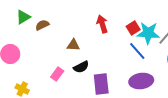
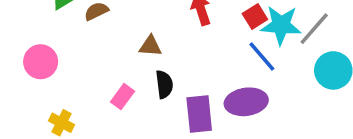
black semicircle: (81, 67) -> (164, 84), turned -70
purple ellipse: (141, 81) -> (246, 102), moved

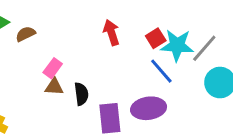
brown triangle: (150, 46) -> (54, 87), moved
pink rectangle: (122, 97) -> (53, 68), moved

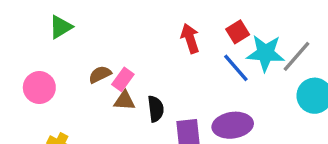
brown semicircle: (26, 34) -> (100, 74), moved
red square: (156, 38) -> (238, 32), moved
blue line: (161, 71) -> (236, 68), moved

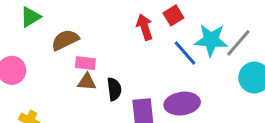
red square: (238, 32) -> (173, 15), moved
brown semicircle: (100, 74) -> (65, 40), moved, size x1.4
pink rectangle: (123, 79) -> (85, 63), turned 60

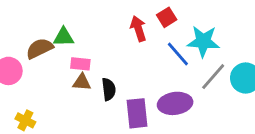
green triangle: (30, 17) -> (63, 37), moved, turned 30
brown semicircle: (65, 40) -> (39, 48), moved
gray line: (238, 43) -> (213, 77), moved

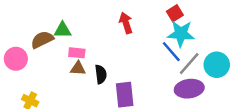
red square: (167, 17) -> (175, 13), moved
blue line: (178, 54) -> (171, 52), moved
purple ellipse: (175, 103) -> (189, 89), moved

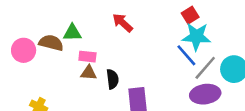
red arrow: (126, 23) -> (122, 23), moved, turned -30
brown semicircle: (42, 40) -> (51, 43), turned 40
pink circle: (16, 59) -> (24, 50), moved

